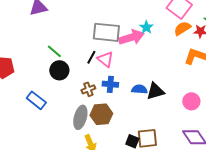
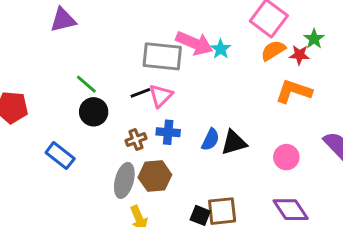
pink arrow: (131, 37) -> (194, 43), moved, turned 40
black line: (91, 57) -> (140, 93), turned 40
pink triangle: (105, 59) -> (161, 96), turned 36
blue semicircle: (139, 89) -> (210, 140), turned 112

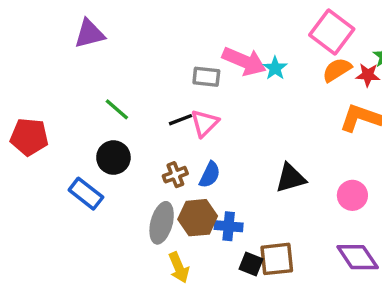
gray rectangle: (162, 56) -> (206, 77), size x0.6
black circle: (94, 112) -> (113, 158), moved
blue cross: (168, 132) -> (229, 226), moved
blue semicircle: (210, 140) -> (210, 175), moved

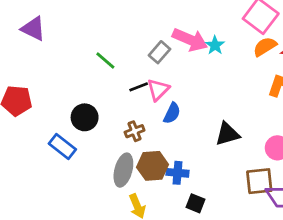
purple triangle: (89, 34) -> (33, 29), moved, turned 40
gray rectangle: (206, 77) -> (159, 52), turned -55
green line: (117, 109) -> (105, 60), moved
blue semicircle: (210, 175) -> (172, 113), moved
brown square: (277, 259) -> (259, 181), moved

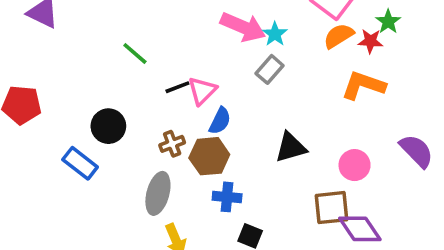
gray rectangle: (159, 52) -> (270, 69), moved
brown hexagon: (153, 166) -> (209, 156), moved

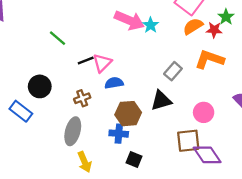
gray rectangle: (270, 69) -> (173, 71), moved
blue semicircle: (220, 121) -> (114, 83), turned -126
brown hexagon: (209, 156) -> (128, 114), moved

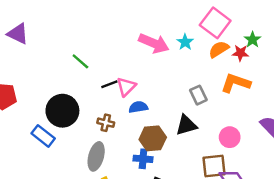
cyan star: (151, 25) -> (185, 42), moved
gray rectangle: (173, 71) -> (198, 95), turned -66
black circle: (40, 86) -> (62, 111), size x1.4
brown cross: (82, 98) -> (106, 123), turned 35

